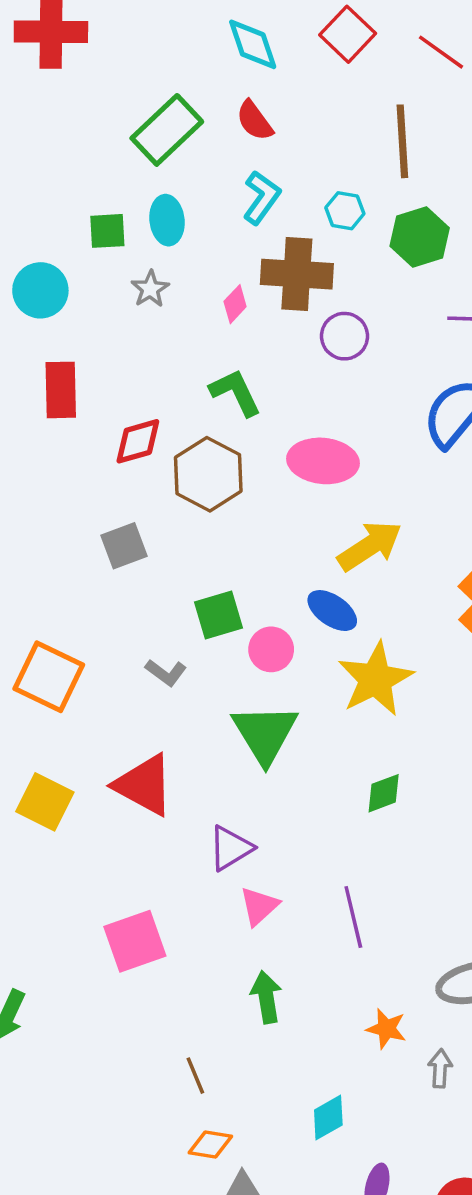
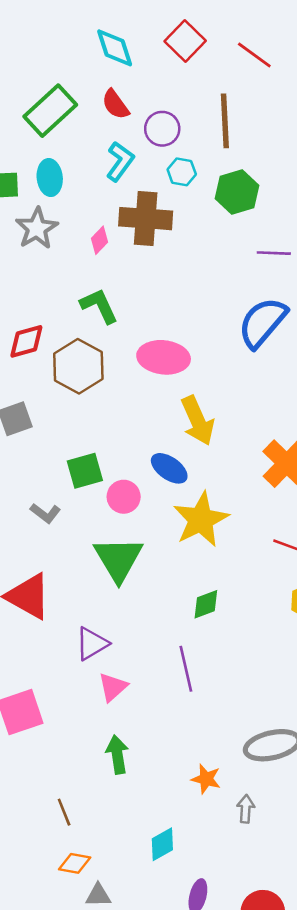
gray star: (150, 289) -> (37, 228), size x1.5
purple circle: (345, 336) -> (162, 129), moved
yellow arrow: (370, 546) -> (198, 421), turned 99
purple line: (353, 917) -> (186, 669), moved

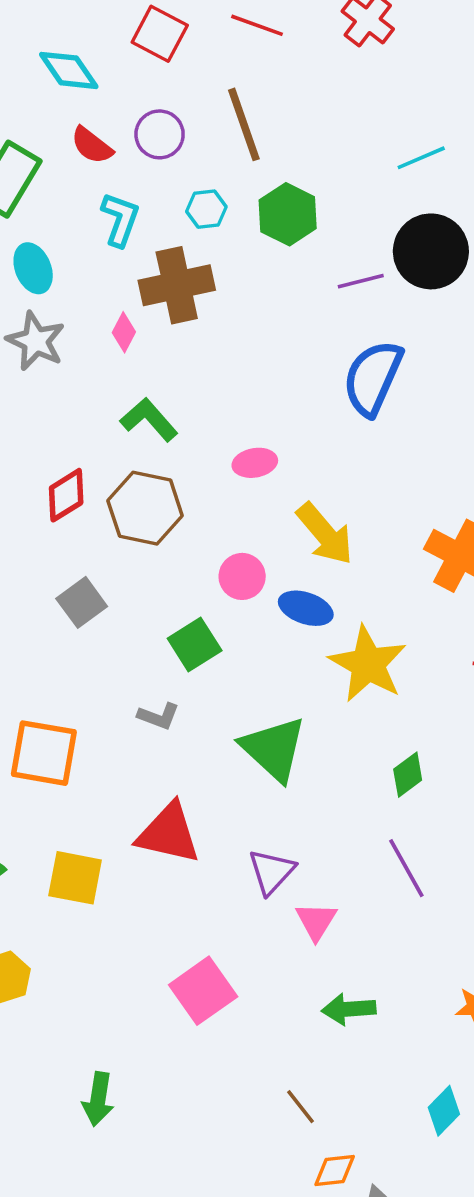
purple circle: (162, 129) -> (160, 134), moved
pink ellipse: (164, 357) -> (255, 463), size x0.6
pink circle: (124, 497) -> (242, 576), moved
green arrow: (117, 755) -> (349, 1009), turned -69

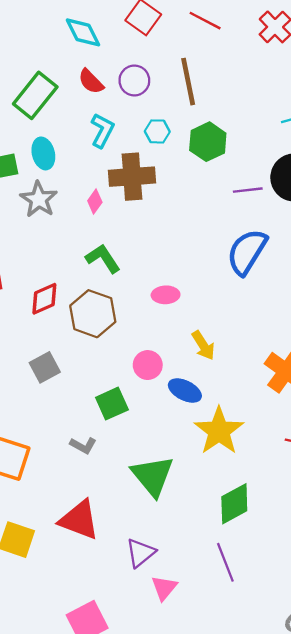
yellow arrow: (325, 534) -> (203, 345), size x0.7
green diamond: (408, 775) -> (234, 504), size x1.5

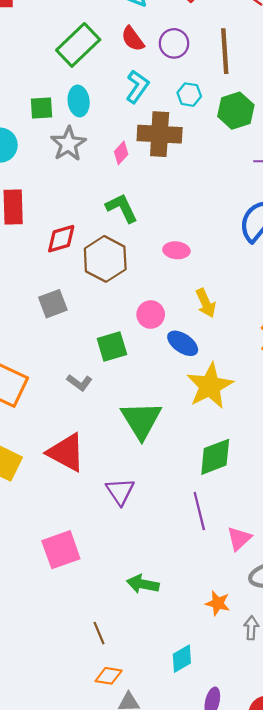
purple triangle: (141, 553) -> (120, 491), turned -32
pink triangle: (164, 588) -> (239, 539), moved

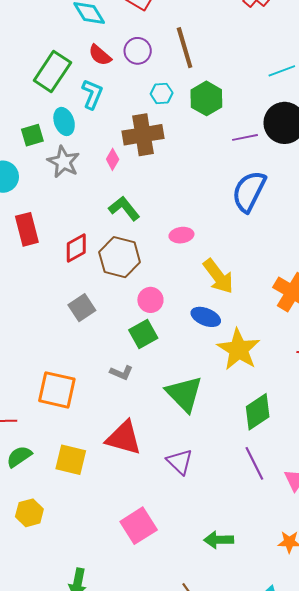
cyan L-shape: (137, 87) -> (92, 94), moved
yellow arrow: (206, 303) -> (218, 276), size x1.4
pink circle: (151, 314) -> (150, 300), moved

